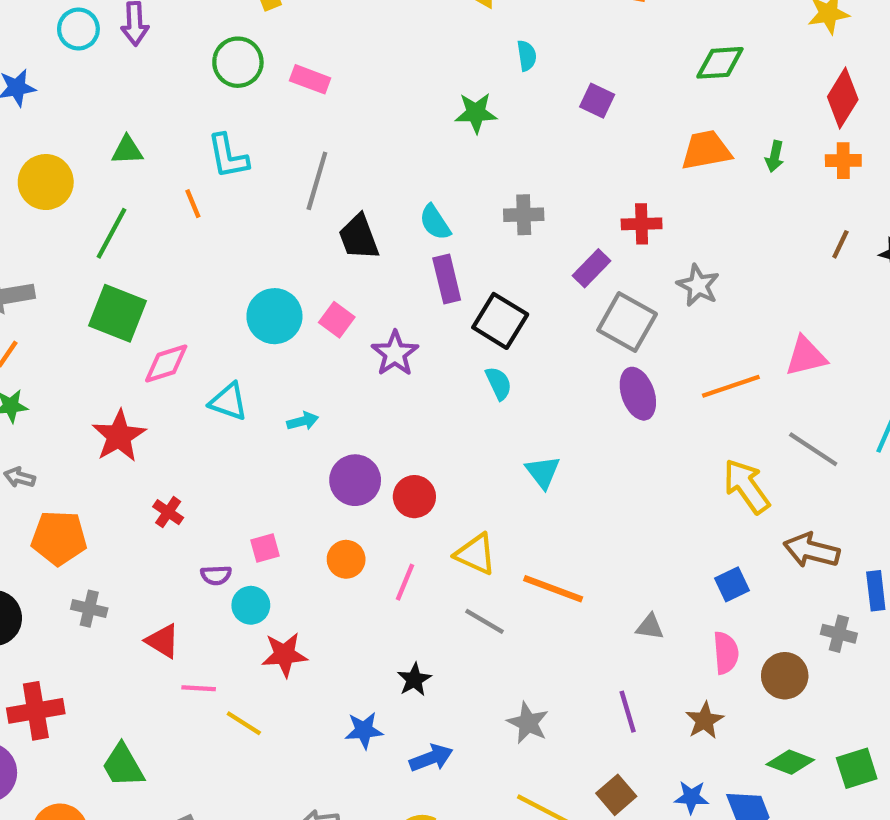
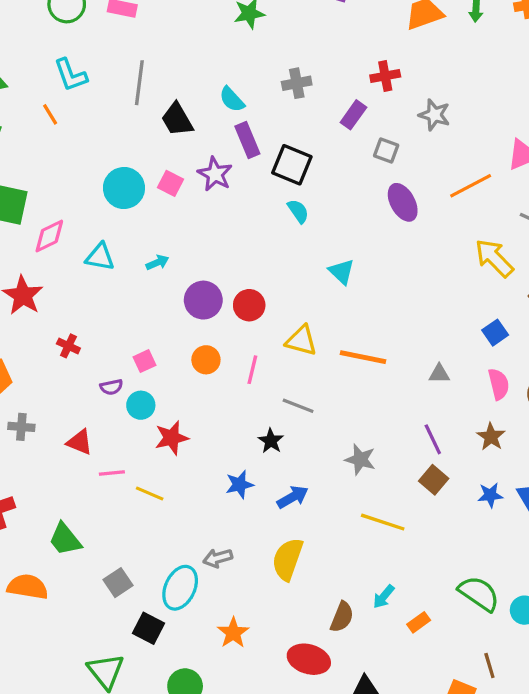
gray square: (627, 322) -> (386, 150), size x0.6
purple star: (395, 353) -> (215, 174), moved
gray line: (484, 621) -> (298, 406), moved
brown square: (616, 795) -> (434, 480), moved

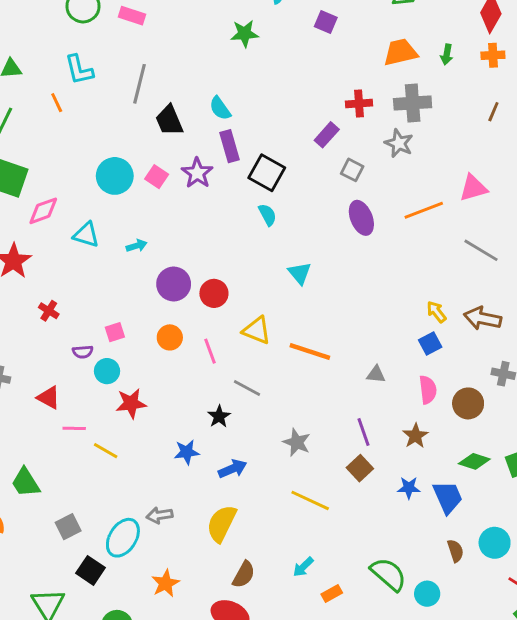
gray cross: (297, 83) -> (413, 103), moved, size x1.4
yellow arrow: (494, 258) -> (436, 312), moved, size x0.6
pink line: (252, 370) -> (210, 351), turned -40
brown semicircle: (342, 617) -> (244, 575), moved

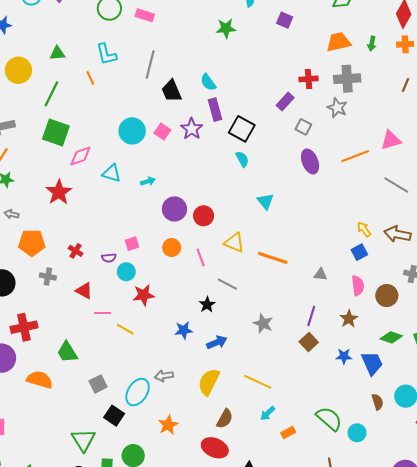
red cross: (49, 311) -> (76, 251), moved
purple line: (363, 432) -> (311, 316), turned 36
yellow line: (310, 500) -> (258, 382), moved

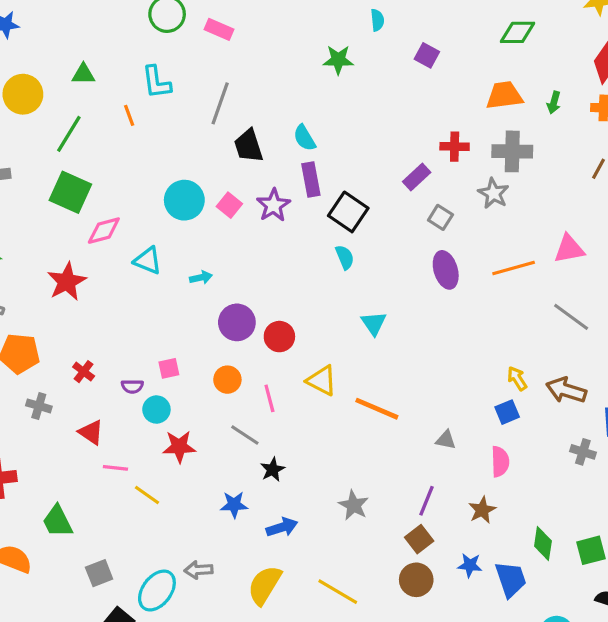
gray line: (227, 284) -> (245, 435), moved
brown circle: (387, 296) -> (416, 580), moved
green diamond: (391, 337) -> (543, 543), turned 75

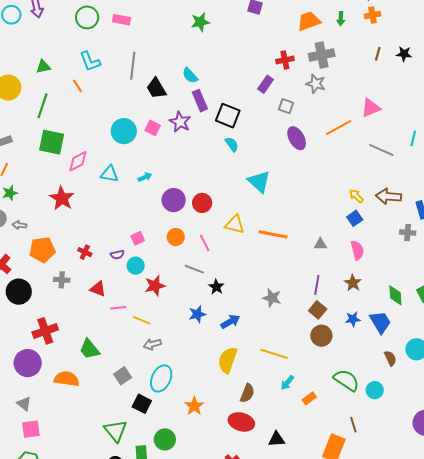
cyan triangle: (374, 323) -> (259, 182), size x1.4
gray arrow: (199, 570) -> (152, 344), moved

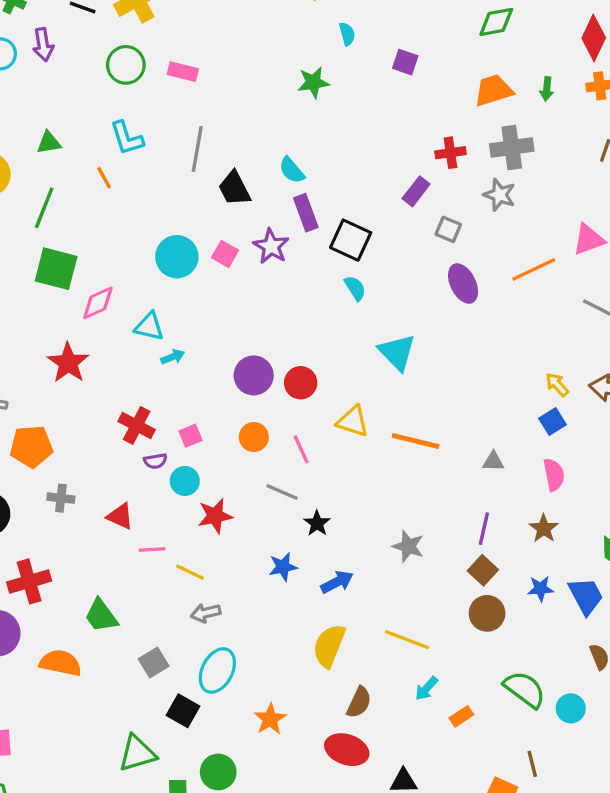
cyan arrow: (145, 177) -> (173, 357), moved
red cross: (85, 252) -> (137, 425), moved, size x1.5
green triangle: (116, 431) -> (137, 753), turned 50

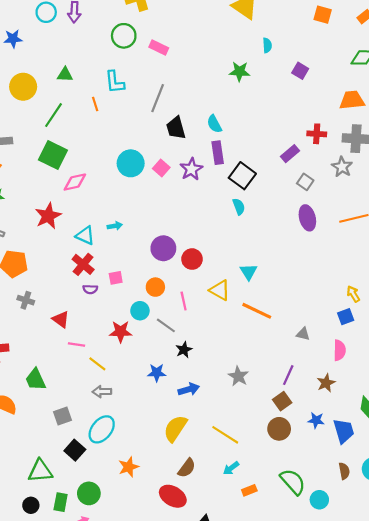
cyan triangle: (149, 327) -> (85, 235), moved
cyan triangle: (397, 352) -> (249, 272), moved, size x0.7
cyan circle: (185, 481) -> (140, 311), moved

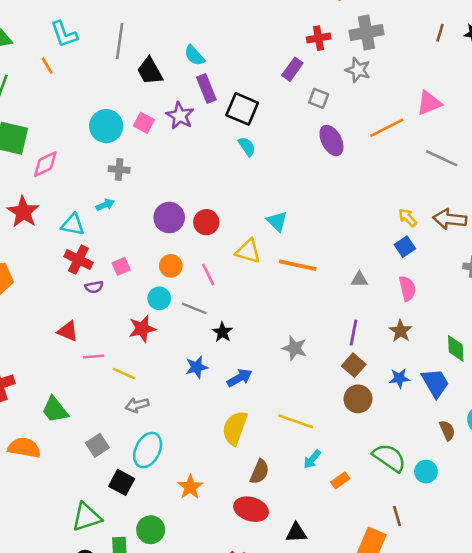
gray cross: (26, 300) -> (119, 170), moved

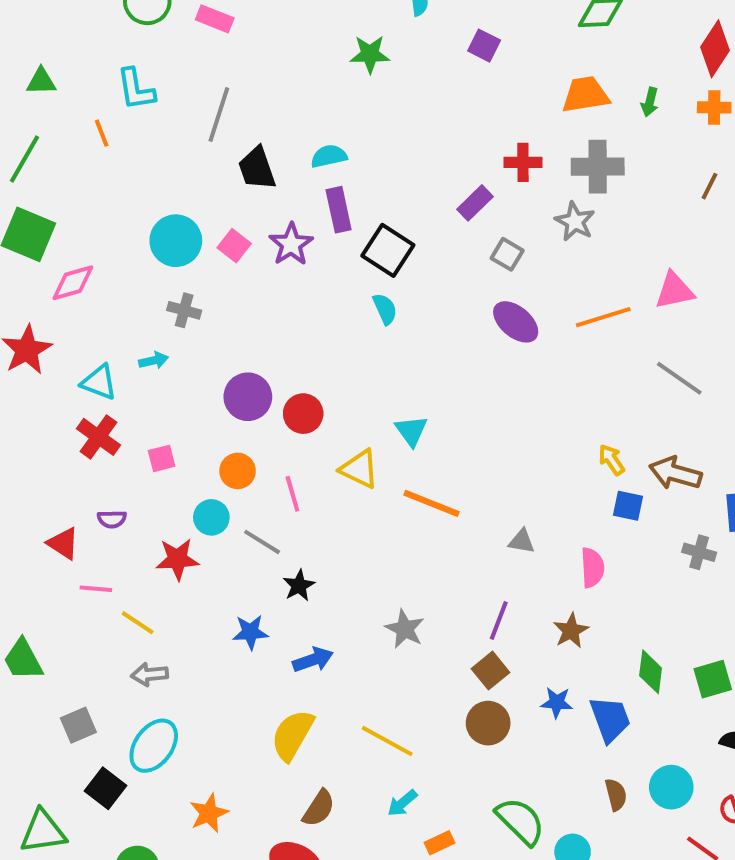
cyan semicircle: (194, 55) -> (329, 156), turned 110
purple ellipse: (331, 140) -> (516, 322), turned -32
blue square: (405, 247) -> (628, 506), moved, turned 36
purple semicircle: (94, 287) -> (112, 519), moved

